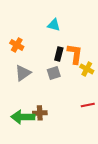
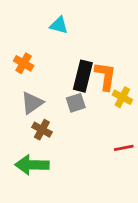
cyan triangle: (54, 25) -> (59, 25), moved
black rectangle: (59, 54) -> (83, 76), size x1.5
brown cross: (40, 113) -> (42, 130), moved, turned 32

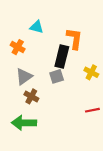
cyan triangle: (59, 25) -> (37, 27), moved
orange L-shape: (105, 76) -> (74, 39), moved

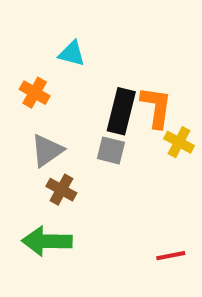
orange L-shape: (74, 39) -> (156, 107), moved
gray square: (57, 76) -> (111, 150), turned 32
red line: (92, 110) -> (171, 256), moved

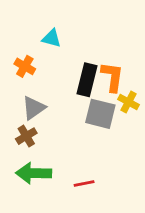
gray square: (111, 150) -> (100, 114), moved, size x1.5
brown cross: (61, 190) -> (26, 136), moved, turned 30
red line: (171, 256) -> (84, 184), moved

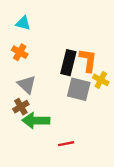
cyan triangle: (51, 38) -> (23, 23), moved
gray triangle: (34, 108) -> (27, 85), turned -42
green arrow: (34, 173) -> (36, 121), moved

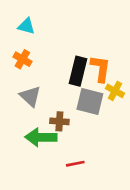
brown cross: (21, 107) -> (59, 121), moved, turned 35

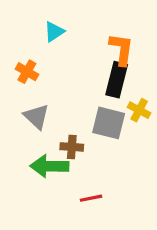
cyan triangle: (26, 26) -> (54, 32), moved, turned -48
orange L-shape: (100, 68) -> (121, 49), moved
black rectangle: (78, 71) -> (117, 80), moved

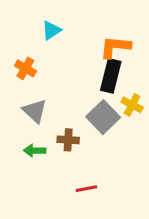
orange L-shape: (121, 49) -> (115, 47), turned -92
gray square: (109, 123) -> (103, 117), turned 32
green arrow: (49, 166) -> (35, 151), moved, size x0.6

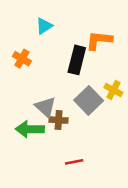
black rectangle: (111, 76) -> (77, 60), moved
gray triangle: (35, 111) -> (45, 107), moved
green arrow: (35, 151) -> (30, 129), size x1.5

